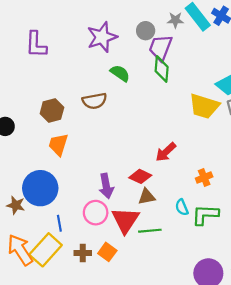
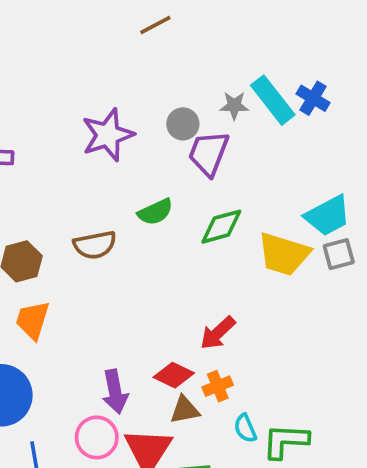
green diamond: (162, 69) -> (221, 227), moved, turned 70
green semicircle: (120, 73) -> (155, 212), moved, turned 120
orange cross: (204, 178) -> (218, 386), moved

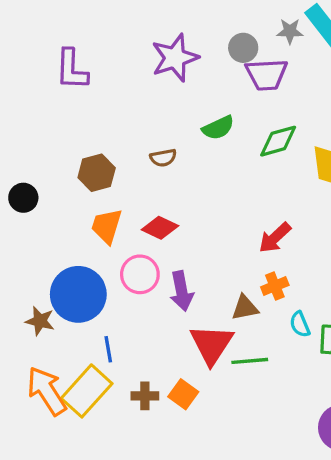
purple trapezoid: (209, 153) -> (267, 74), turned -114
brown semicircle: (95, 245) -> (163, 158), size x0.7
red diamond: (174, 375) -> (160, 228), moved
pink circle: (97, 437) -> (140, 274), moved

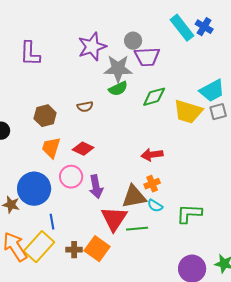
gray star: (290, 31) -> (118, 69), moved, size x1.8
red arrow: (275, 238) -> (152, 155), turned 35
brown triangle: (245, 308) -> (134, 197), size x1.5
cyan semicircle: (300, 324) -> (155, 206), moved, turned -35
orange square: (183, 394) -> (97, 249), size x1.4

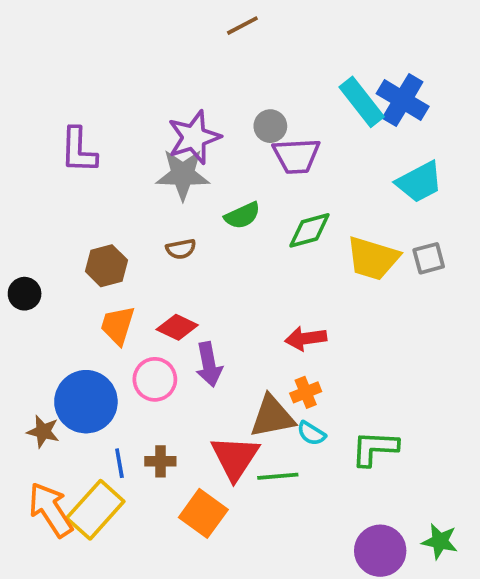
blue cross: (204, 27) -> (403, 100), size x1.5
gray star: (118, 69) -> (183, 175), moved
cyan trapezoid: (212, 91) -> (419, 182), moved
purple arrow: (96, 187) -> (209, 364), moved
brown cross: (74, 250) -> (160, 461), moved

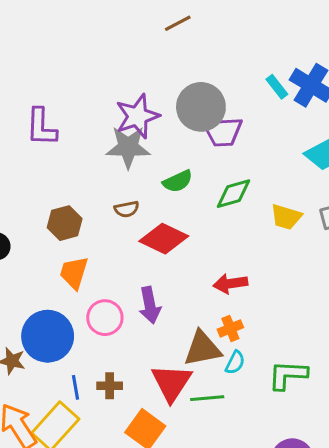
cyan rectangle: (362, 102) -> (277, 87), size x0.6
gray circle: (270, 126) -> (201, 107), size x1.8
yellow trapezoid: (373, 258) -> (286, 217), size x0.7
red diamond: (177, 327) -> (164, 239), moved, size x1.4
cyan semicircle: (311, 433) -> (235, 363), turned -95

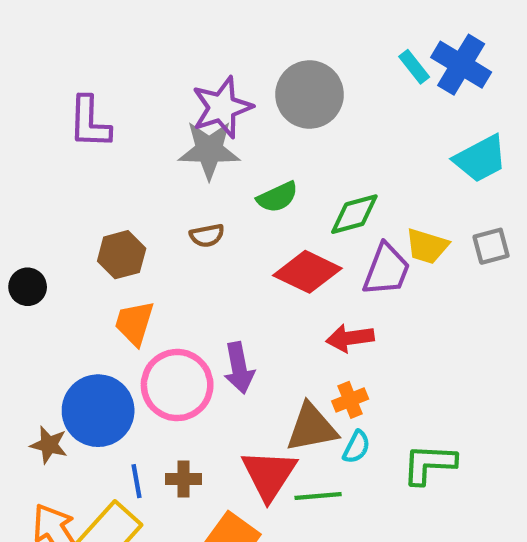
purple trapezoid: (223, 132) -> (386, 270), moved, turned -66
red diamond: (164, 239) -> (307, 272), moved
pink circle: (105, 318) -> (177, 385), size x1.4

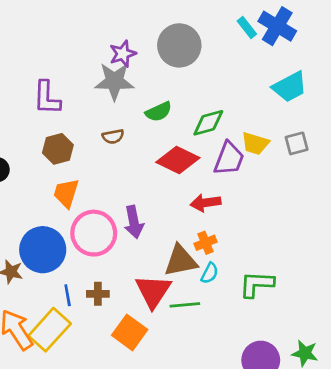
purple star: (222, 107) -> (123, 54), size x0.7
purple L-shape: (90, 122) -> (47, 98), moved

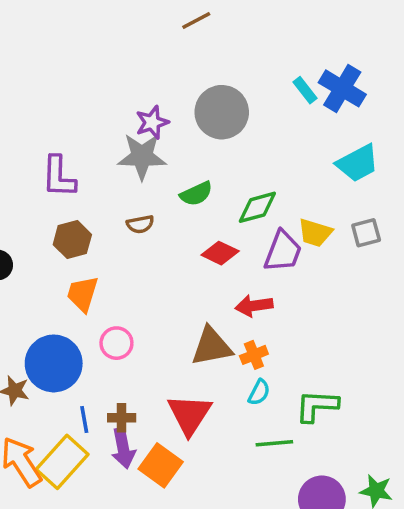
red diamond: (178, 160) -> (220, 253), size x0.7
purple arrow: (134, 222) -> (123, 448), moved
pink circle: (94, 233) -> (116, 343), size x0.6
brown triangle: (181, 261) -> (212, 346), moved
green line: (185, 305) -> (274, 443), moved

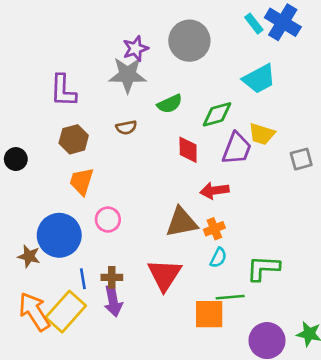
cyan trapezoid: (358, 163) -> (259, 79), moved
gray square: (366, 233) -> (301, 159), moved
red diamond: (220, 253) -> (188, 150), turned 64
orange square: (161, 465) -> (209, 314), moved, turned -36

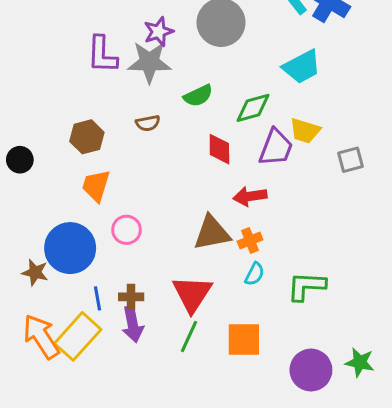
purple L-shape: (63, 91) -> (102, 55), moved
green line: (230, 297) -> (189, 336), moved, turned -60

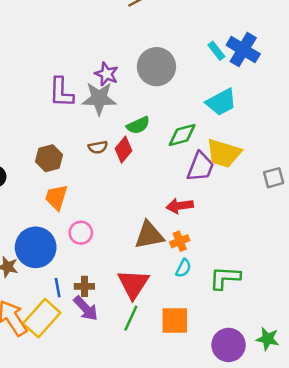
purple star: (159, 32) -> (106, 74), turned -30
yellow trapezoid: (305, 131) -> (224, 153), size x1.4
red diamond: (219, 149) -> (124, 150), moved, turned 40
gray square: (351, 160) -> (274, 178), moved
purple arrow: (133, 324) -> (86, 308), turned -32

